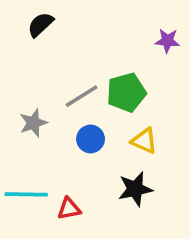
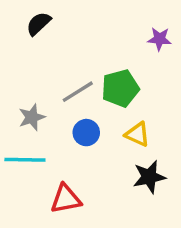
black star: (135, 189) -> (149, 177), moved
cyan line: (26, 194) -> (25, 160), moved
red triangle: (69, 209) -> (66, 199), size x1.4

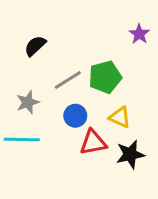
black semicircle: (39, 24) -> (35, 46), moved
purple star: (159, 39) -> (139, 34), turned 30
red triangle: (66, 199) -> (93, 142), moved

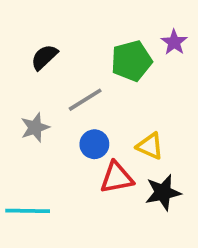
green pentagon: (105, 77) -> (131, 61), moved
cyan line: (22, 139) -> (28, 211), moved

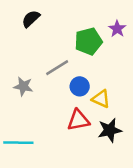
black semicircle: (44, 57) -> (31, 19), moved
gray star: (35, 128) -> (23, 86), turned 30
blue circle: (94, 144) -> (80, 86), moved

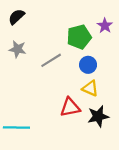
black semicircle: (31, 19) -> (16, 17), moved
gray star: (23, 86) -> (18, 49), moved
blue circle: (80, 86) -> (88, 65), moved

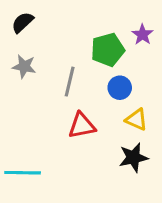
gray line: (51, 60) -> (70, 82), turned -45
yellow triangle: (90, 88) -> (136, 120), moved
red triangle: (70, 107) -> (82, 126), moved

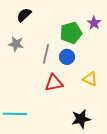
black semicircle: (23, 22) -> (24, 15), moved
blue circle: (120, 88) -> (67, 57), moved
black star: (133, 158) -> (81, 119), moved

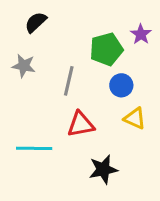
blue circle: (67, 57) -> (121, 85), moved
cyan line: (15, 114) -> (34, 148), moved
black star: (81, 119) -> (103, 169), moved

